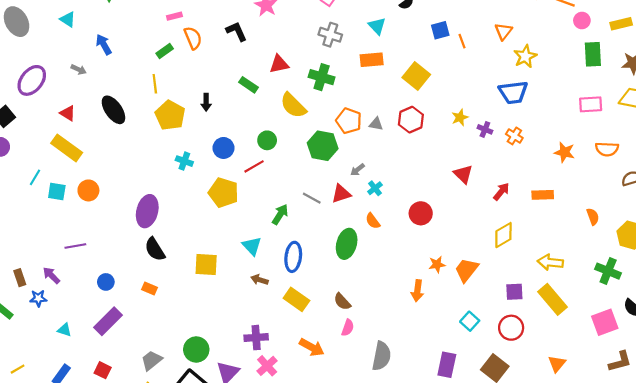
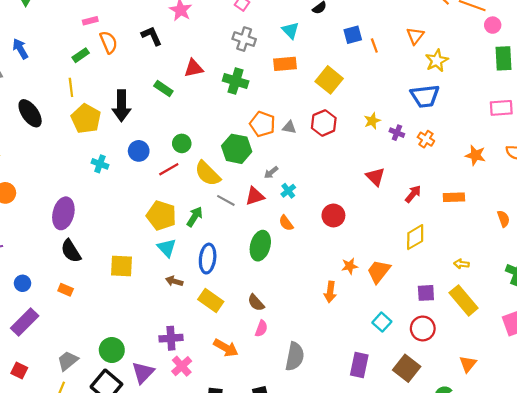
black arrow: (206, 102) -> (121, 106), size x1.8
yellow semicircle: (293, 105) -> (208, 174), moved
yellow pentagon: (223, 193) -> (161, 216), moved
yellow arrow: (550, 262) -> (461, 264), size x0.6

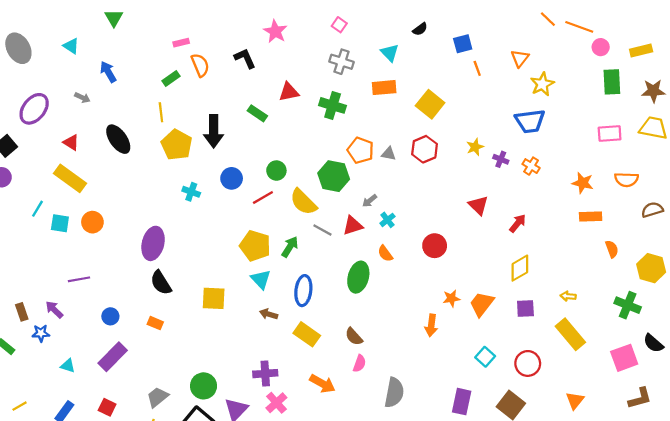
blue square: (353, 35) -> (463, 44), moved
orange rectangle: (454, 197) -> (591, 217), moved
purple square: (426, 293) -> (525, 309), moved

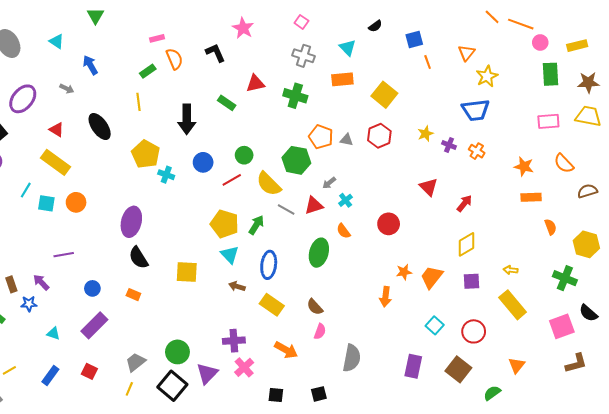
yellow pentagon: (177, 145) -> (146, 154), moved
orange semicircle: (626, 179) -> (564, 163), turned 45

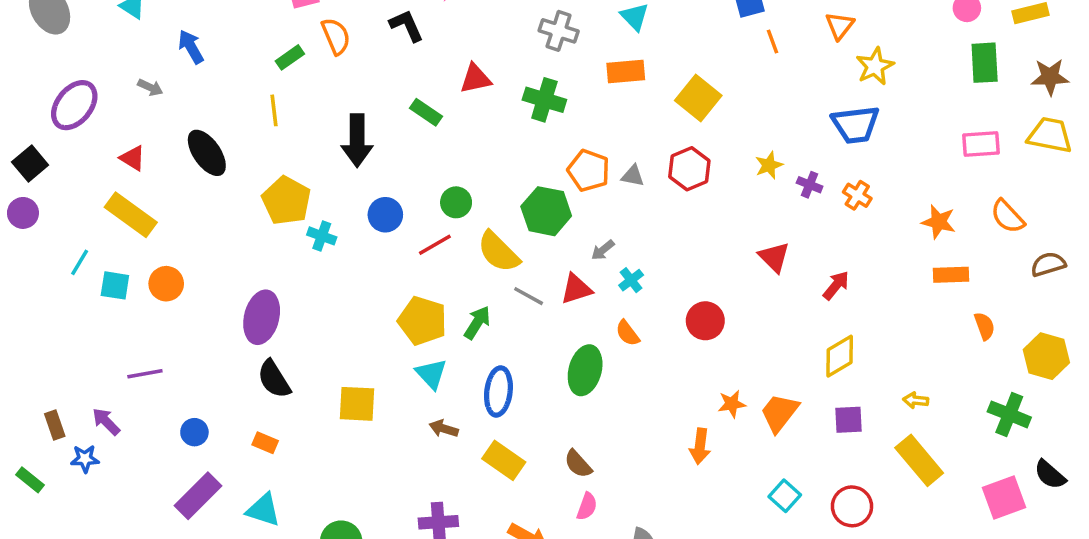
cyan triangle: (53, 334) -> (263, 510), moved, size x1.5

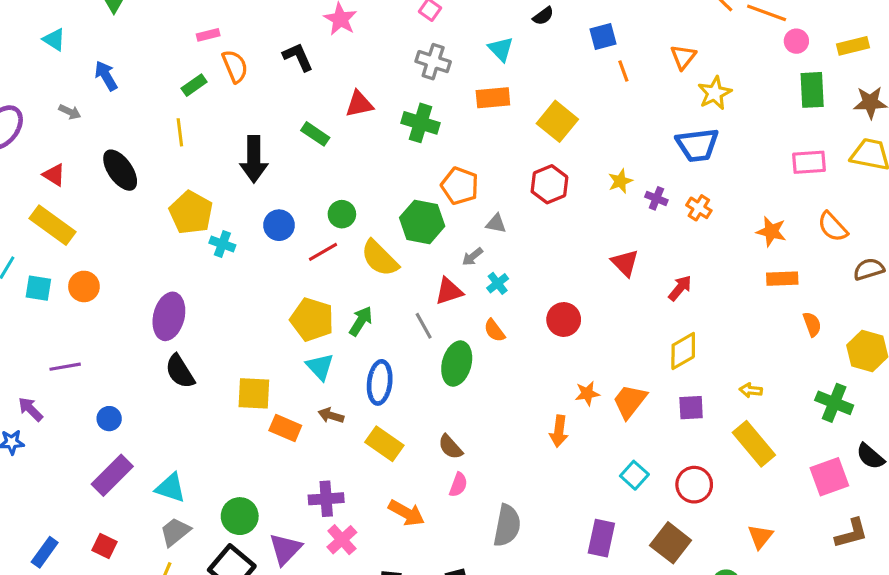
gray triangle: (633, 176) -> (496, 224), moved
gray line: (529, 296) -> (424, 326), moved, turned 32
orange rectangle: (265, 443) -> (285, 428), moved, size x1.4

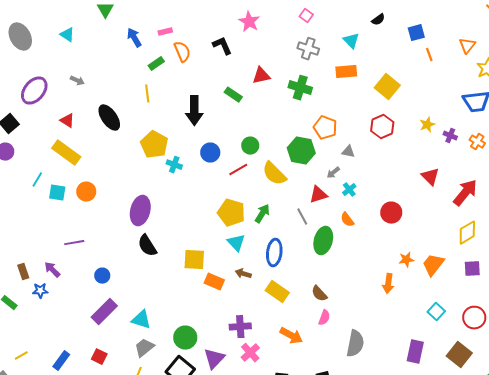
blue arrow: (106, 76) -> (134, 38), moved
red arrow: (680, 288) -> (465, 193), size x1.6

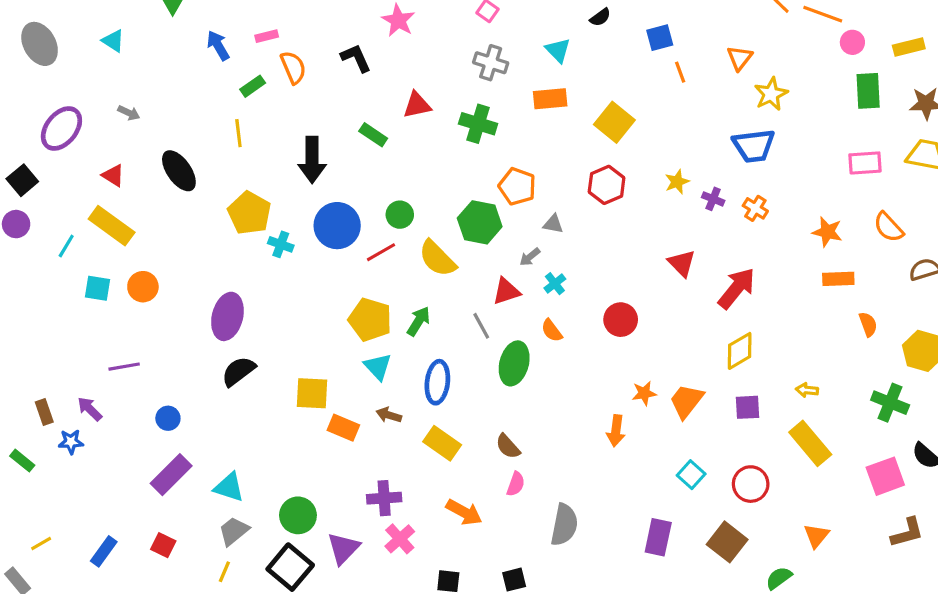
blue circle: (210, 153) -> (337, 226), size x1.5
cyan line: (37, 180) -> (66, 246), moved
black semicircle: (147, 246) -> (238, 371), turned 85

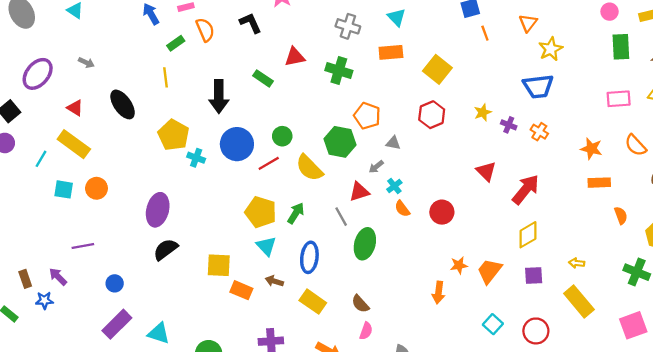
orange semicircle: (552, 331) -> (402, 209), moved

